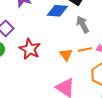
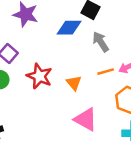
orange triangle: (66, 55) -> (74, 83), moved

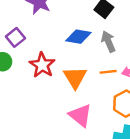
blue diamond: (69, 28) -> (78, 37), moved
orange triangle: (74, 83) -> (75, 77), size x1.5

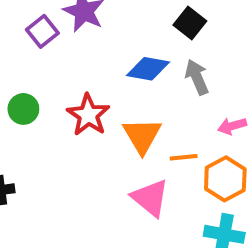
purple square: (15, 37) -> (42, 31), moved
orange line: (108, 72) -> (184, 157), moved

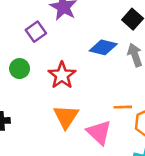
purple square: (42, 31) -> (36, 32), moved
orange triangle: (142, 136) -> (66, 117), moved

